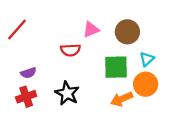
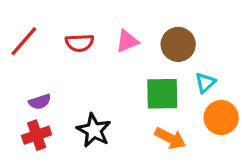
red semicircle: (70, 50) -> (80, 43), moved
orange circle: (146, 84) -> (221, 118), moved
orange arrow: (122, 99) -> (170, 138), turned -130

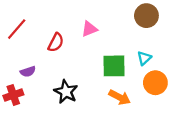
red semicircle: (80, 43) -> (56, 42), moved, turned -60
brown circle: (178, 44) -> (146, 16), moved
red cross: (37, 135) -> (13, 95), moved

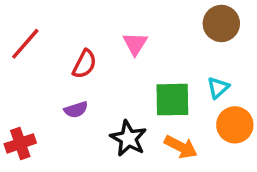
pink triangle: (89, 29) -> (135, 44), turned -36
purple semicircle: (28, 72) -> (76, 110), moved
black star: (66, 92) -> (128, 138), moved

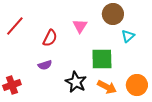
brown circle: (221, 23) -> (113, 14), moved
cyan triangle: (218, 88) -> (128, 36), moved
orange circle: (235, 125) -> (137, 85), moved

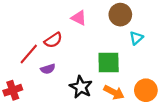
red line: (15, 26) -> (29, 54), moved
pink triangle: (80, 26) -> (79, 18), moved, turned -35
red semicircle: (50, 38) -> (53, 40), turned 30

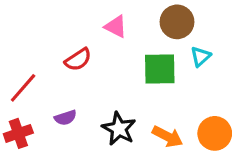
red line: (29, 54) -> (23, 88), moved
green square: (109, 63) -> (160, 69), moved
purple semicircle: (48, 69) -> (65, 118), moved

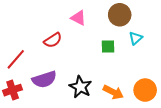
green square: (160, 69) -> (108, 47), size x0.6
purple semicircle: (65, 118) -> (44, 79), size x1.6

